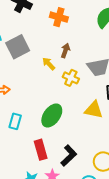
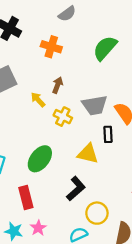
black L-shape: (69, 156) -> (76, 189), moved

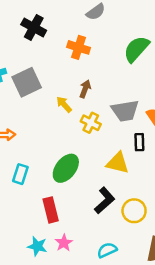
yellow circle: (97, 213) -> (134, 211), moved

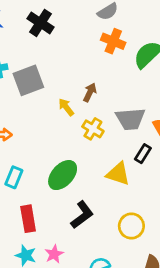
orange cross: (79, 47) -> (113, 41), moved
black rectangle: (139, 142) -> (143, 154), turned 30
black L-shape: (105, 200) -> (82, 215), moved
red rectangle: (51, 210) -> (28, 219), moved

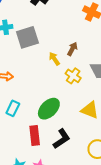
red rectangle: (28, 219) -> (35, 136), moved

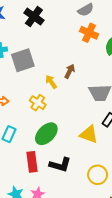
yellow cross: (73, 76) -> (38, 103), moved
black L-shape: (62, 139) -> (60, 165), turned 50

